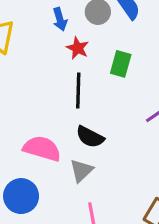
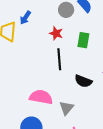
blue arrow: (60, 19) -> (25, 18), moved, turned 56
black semicircle: (90, 137) -> (83, 81), moved

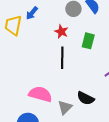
black semicircle: (83, 81) -> (86, 98), moved

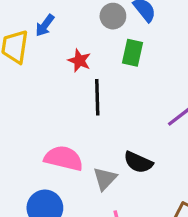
red star: (61, 32) -> (79, 61), moved
green rectangle: (88, 41) -> (133, 53), moved

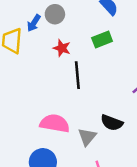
gray circle: (113, 16) -> (55, 14), moved
green rectangle: (133, 53) -> (102, 39), turned 60

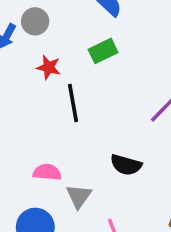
pink semicircle: (55, 123) -> (47, 172), size x0.7
gray triangle: (87, 137) -> (79, 196), moved

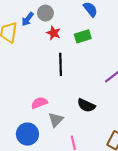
red star: (49, 67) -> (54, 33), moved
pink semicircle: (47, 172) -> (39, 103), turned -35

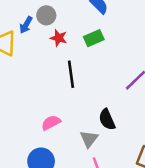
black semicircle: (86, 105) -> (107, 119), turned 48
gray triangle: (56, 120) -> (89, 139), moved

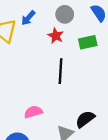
gray circle: (46, 15) -> (65, 14), moved
black semicircle: (107, 119) -> (85, 119), turned 66

